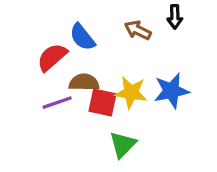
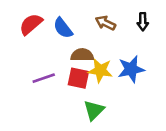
black arrow: (175, 17) -> (143, 22), moved
red semicircle: (52, 57) -> (31, 24), moved
brown semicircle: (84, 82) -> (82, 55), moved

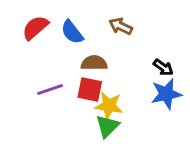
black arrow: (143, 22) -> (163, 67), moved, turned -54
blue star: (131, 69) -> (166, 94), moved
yellow star: (100, 70) -> (109, 106), moved

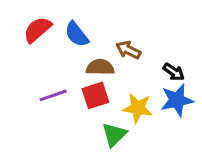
brown arrow: (121, 26) -> (128, 50), moved
red square: (90, 89) -> (95, 95), turned -30
yellow star: (109, 106) -> (138, 108), moved

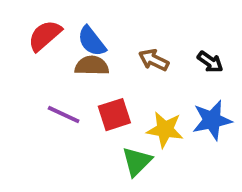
brown semicircle: (100, 67) -> (92, 66), moved
black arrow: (174, 72) -> (210, 62), moved
purple line: (53, 95) -> (64, 115), turned 44

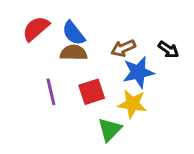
brown arrow: (154, 60) -> (123, 48), turned -50
purple line: (64, 115) -> (51, 92), turned 52
blue star: (212, 120) -> (138, 72), moved

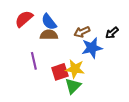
black arrow: (168, 50) -> (112, 33), turned 104
red square: (92, 92) -> (60, 72), moved
yellow star: (132, 104) -> (75, 69), moved

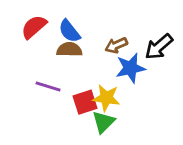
black arrow: (112, 33) -> (159, 47), size x1.5
purple line: (34, 61) -> (48, 86), turned -60

